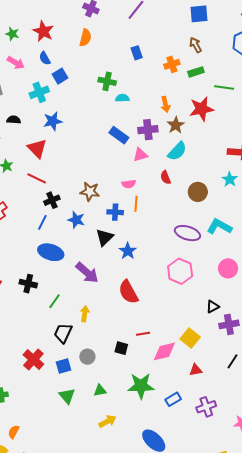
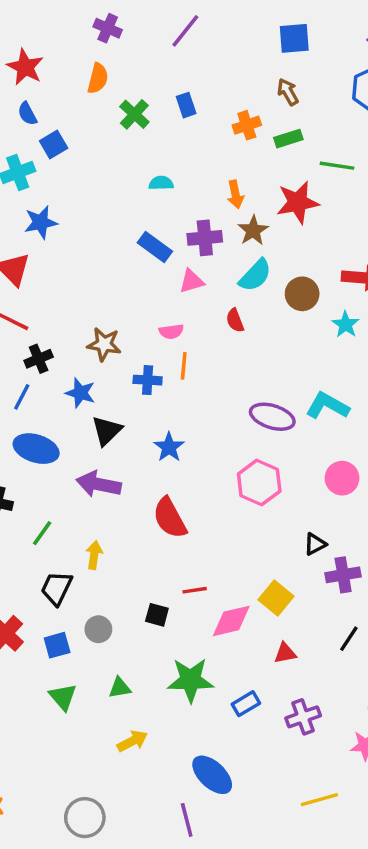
green cross: (107, 81) -> (134, 114), moved, turned 30
brown circle: (198, 192) -> (302, 294), moved
black triangle: (105, 237) -> (107, 431), moved
purple arrow: (87, 273) -> (99, 484), turned 150

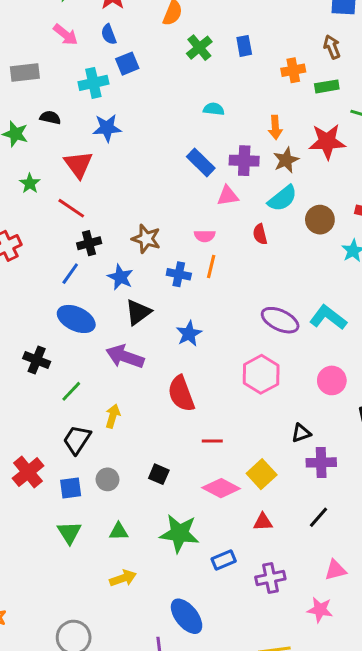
red line: (195, 590) -> (212, 441), moved
pink diamond: (231, 621) -> (221, 488), turned 33

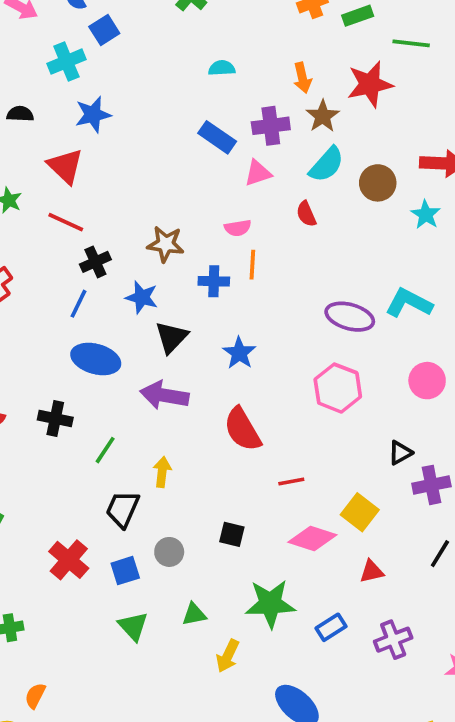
yellow arrow: (123, 578) -> (228, 656), moved, turned 145

